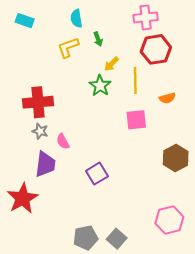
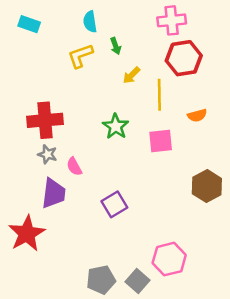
green star: (100, 86) -> (116, 126), moved
pink hexagon: (169, 220) -> (169, 259), moved

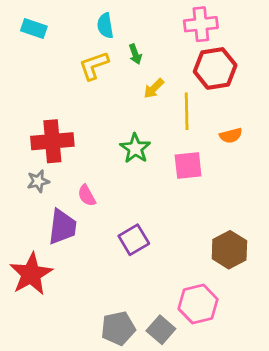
gray star: (47, 154) -> (38, 181), moved, turned -30
brown hexagon: (207, 186) -> (229, 250), moved

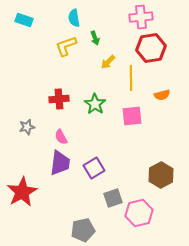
red cross: (52, 141) -> (59, 99), moved, size x0.7
purple trapezoid: (62, 227) -> (60, 163), moved
gray square: (161, 330) -> (113, 198), moved, turned 30

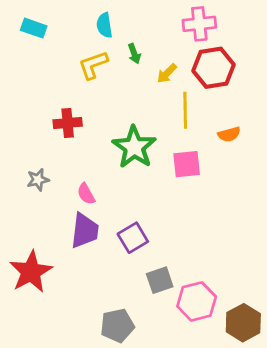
yellow arrow: (108, 62) -> (167, 73), moved
red cross: (59, 99) -> (68, 123), moved
green star: (95, 104) -> (134, 147), size x1.4
brown hexagon: (161, 175) -> (243, 323), moved

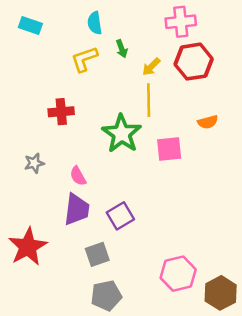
yellow line: (185, 110) -> (149, 100), moved
gray square: (160, 280) -> (97, 254), moved

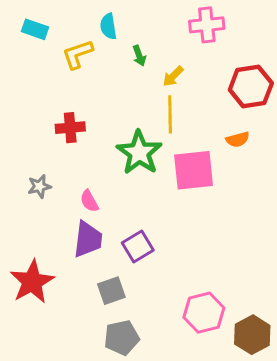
yellow L-shape: (84, 59) -> (78, 54), moved
red hexagon: (194, 62) -> (251, 87), moved
pink square: (169, 149) -> (194, 170), size x1.4

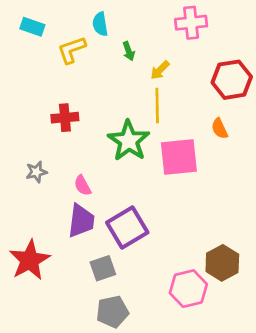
orange semicircle: (238, 139) -> (220, 129), turned 80
purple square: (138, 247) -> (127, 228), size x1.4
brown hexagon: (252, 335) -> (222, 263), moved

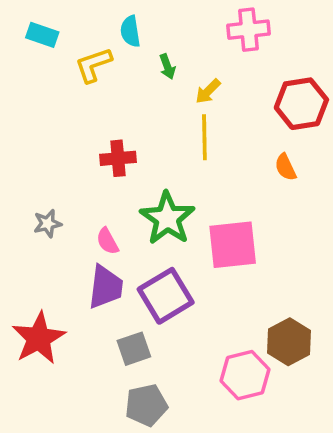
red cross: (65, 118) -> (118, 158), moved
green star: (129, 141) -> (167, 218), moved
pink square: (179, 157) -> (233, 245), moved

